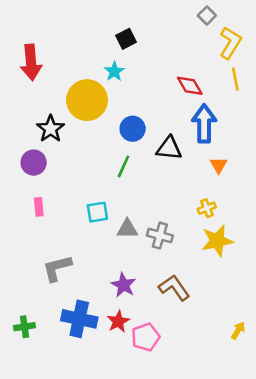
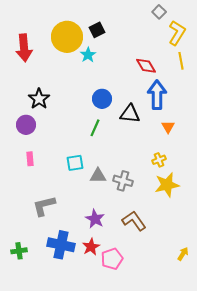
yellow circle: (87, 100) -> (67, 37), moved

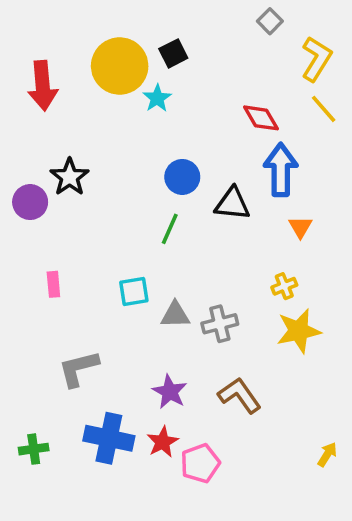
gray square: (159, 12) -> (270, 21), moved
yellow line: (181, 61) -> (324, 109), turned -30
purple circle: (26, 125) -> (30, 202), moved
gray cross: (123, 181) -> (220, 324), turned -30

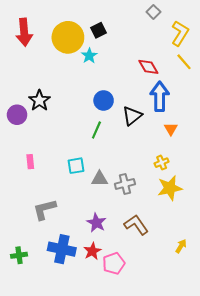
red arrow: (43, 86) -> (24, 32), moved
black triangle: (232, 204) -> (132, 116), turned -45
yellow arrow: (327, 454) -> (181, 246), moved

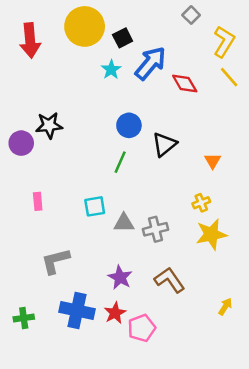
yellow circle: (68, 37) -> (85, 26), moved
blue arrow: (160, 96) -> (150, 63), moved, turned 40
black star: (39, 100) -> (49, 125), turned 30

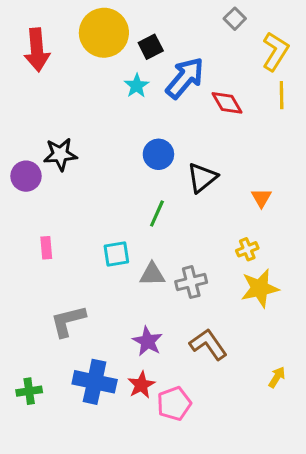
yellow line: (229, 77) -> (282, 95), turned 40
green line: (120, 162) -> (157, 213), moved

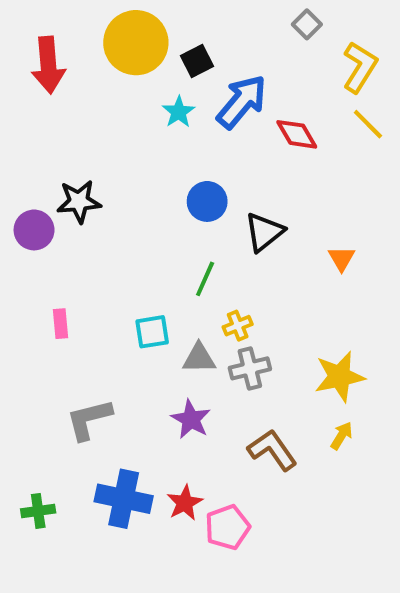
yellow line: (282, 95) -> (368, 124), turned -44
yellow cross: (247, 249) -> (238, 326), moved
purple star: (148, 341) -> (191, 419), moved
yellow arrow: (277, 377) -> (342, 436), moved

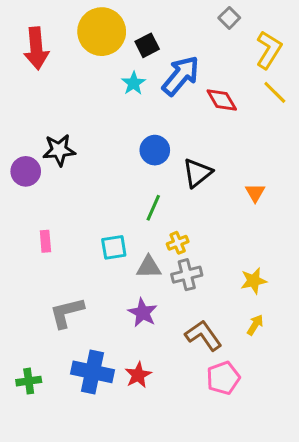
yellow star: (339, 377) -> (254, 281), size x0.7
pink pentagon: (227, 527) -> (223, 378), moved

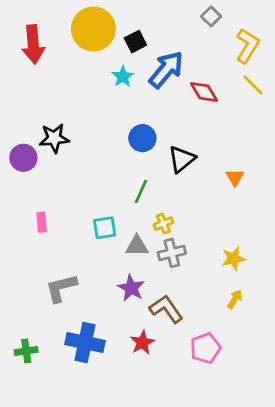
brown L-shape: (203, 335) -> (166, 309), moved
red star: (138, 375) -> (142, 343), moved

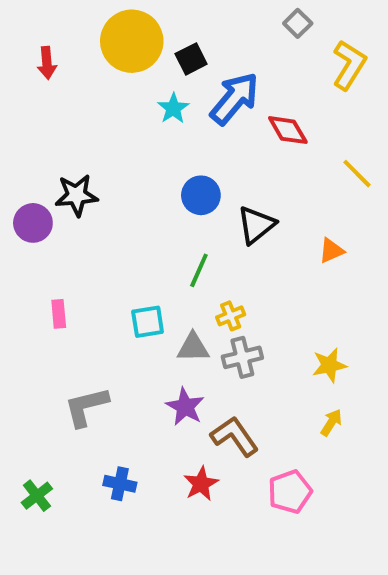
red arrow: (33, 44) -> (47, 63), size x0.6
yellow line: (253, 85) -> (357, 174), moved
orange triangle: (235, 177) -> (331, 251), turned 36
blue cross: (85, 343) -> (120, 484), size x0.6
green cross: (26, 351) -> (37, 496), turned -30

